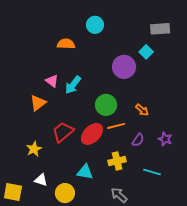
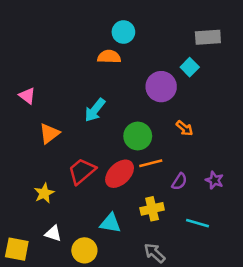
orange semicircle: (66, 44) -> (109, 57), moved
pink triangle: (52, 81) -> (27, 96), moved
orange arrow: (142, 110) -> (185, 128), moved

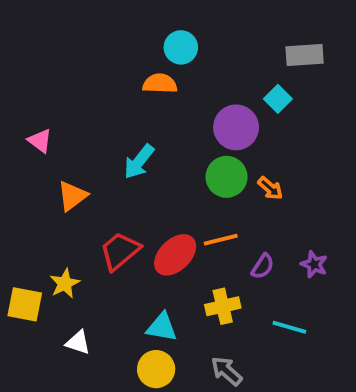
green circle: (138, 136) -> (227, 177), moved
yellow square: (17, 249) -> (25, 304), moved
yellow circle: (84, 250) -> (156, 369), moved

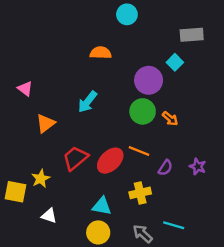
cyan circle: (181, 47) -> (127, 14), moved
orange line: (221, 240) -> (139, 151), turned 36
cyan line: (289, 327) -> (174, 225), moved

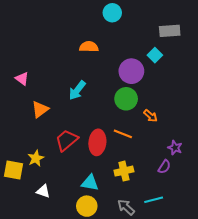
orange arrow: (170, 119) -> (151, 116), moved
red ellipse: (110, 161) -> (97, 142), turned -40
purple semicircle: (165, 168) -> (164, 167), moved
cyan line: (174, 225) -> (154, 200), turned -30

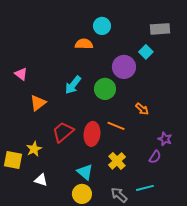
cyan circle: (112, 13) -> (102, 26), moved
green circle: (126, 99) -> (105, 89), moved
yellow cross: (124, 171) -> (117, 161), turned -30
cyan triangle: (90, 183) -> (85, 172), turned 30

